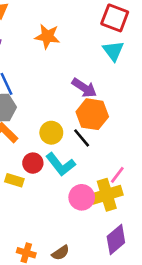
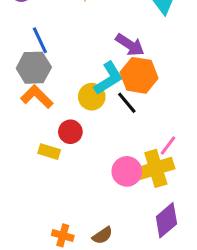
cyan L-shape: (61, 164) -> (109, 78), moved, turned -84

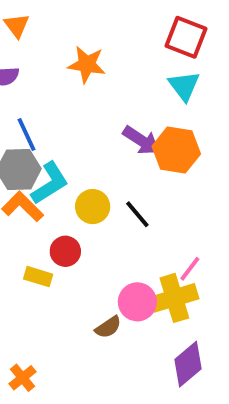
orange hexagon: (139, 75) -> (176, 150), moved
cyan L-shape: (109, 78) -> (50, 183), moved
orange cross: (63, 235) -> (23, 378), moved, turned 35
brown semicircle: (102, 235) -> (108, 327), moved

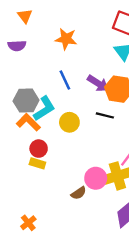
blue line: (26, 135) -> (65, 80), moved
black line: (137, 214) -> (105, 115), moved, turned -36
red circle: (65, 251) -> (39, 149), moved

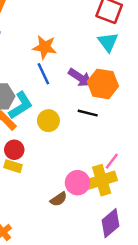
orange star: (66, 39) -> (45, 47), moved

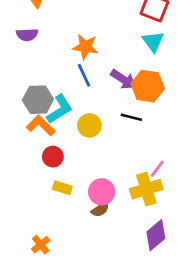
yellow rectangle: (13, 166) -> (62, 188), moved
pink circle: (78, 183) -> (102, 192), moved

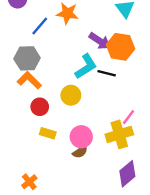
blue line: (84, 75) -> (40, 26), moved, turned 66
cyan L-shape: (60, 109) -> (86, 66), moved
yellow circle: (89, 125) -> (71, 95), moved

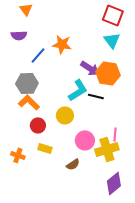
pink line: (129, 117) -> (115, 134), turned -32
pink circle: (81, 137) -> (85, 140), moved
orange cross: (29, 182) -> (18, 155), moved, turned -32

